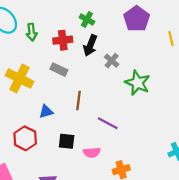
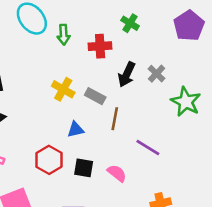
black arrow: (90, 45) -> (127, 74), moved
gray rectangle: (59, 70) -> (95, 96), moved
yellow cross: (19, 78) -> (63, 89), moved, size x0.7
black square: (67, 141) -> (84, 168), moved
pink semicircle: (92, 153) -> (117, 173), moved, turned -140

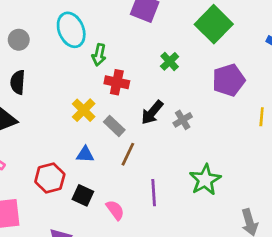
red cross: (100, 46) -> (117, 82), moved
green star: (186, 102) -> (205, 180), moved
purple line: (148, 148) -> (154, 193), turned 40

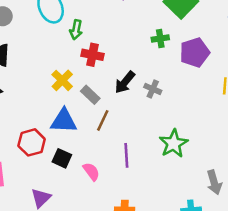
green cross: (170, 61) -> (160, 39), moved, turned 35
gray cross: (183, 120) -> (153, 89), turned -35
blue triangle: (85, 155) -> (64, 121), size x1.6

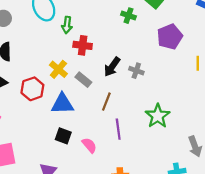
green cross: (160, 39) -> (129, 16), moved, turned 32
brown line: (103, 120) -> (106, 102), moved
red hexagon: (32, 142) -> (32, 89), moved

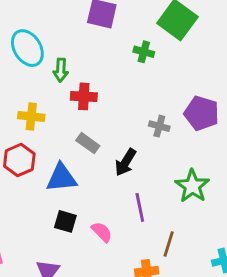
purple pentagon: (170, 37) -> (202, 113), moved, turned -30
black arrow: (112, 67) -> (126, 162), moved
yellow cross: (58, 69) -> (31, 116), moved, turned -30
brown line: (106, 102) -> (169, 244), moved

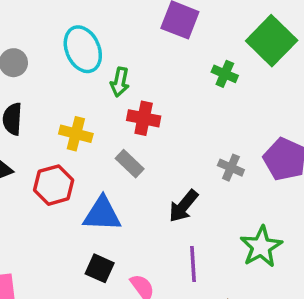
gray rectangle: (88, 143) -> (130, 164), moved

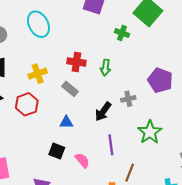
green arrow: (120, 82) -> (106, 67), moved
yellow cross: (76, 134) -> (38, 74), turned -30
gray cross: (231, 168) -> (128, 99), moved, turned -32
blue triangle: (102, 214) -> (66, 122), moved, size x0.6

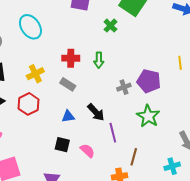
green cross: (122, 33) -> (110, 26), turned 32
purple pentagon: (160, 80) -> (149, 81), moved
black arrow: (103, 112) -> (96, 112), moved, turned -72

